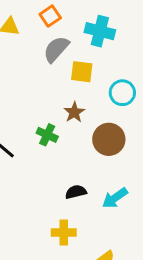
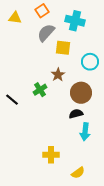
green cross: (47, 135) -> (40, 90), turned 32
black semicircle: (76, 192) -> (76, 114), moved
cyan arrow: (115, 198) -> (85, 132), turned -48

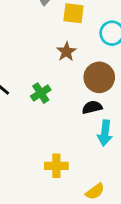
green cross: (40, 90) -> (41, 93), moved

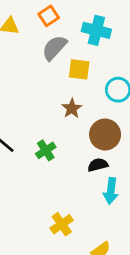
yellow cross: (56, 166) -> (62, 224), turned -35

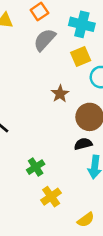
yellow square: (79, 69) -> (81, 56), moved, turned -30
green cross: (46, 150) -> (36, 167), moved

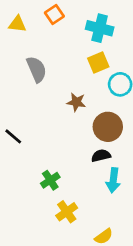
gray semicircle: (45, 40) -> (37, 69), moved, turned 115
brown star: (60, 94) -> (76, 102), turned -30

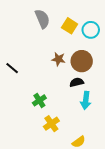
yellow square: (98, 62) -> (70, 26), moved, turned -35
gray semicircle: (37, 69) -> (42, 19), moved
brown star: (76, 102) -> (58, 59), moved

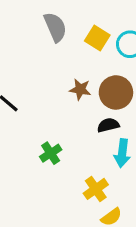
yellow cross: (51, 124) -> (96, 189), moved

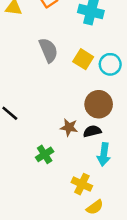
brown star: (80, 89) -> (69, 127), moved
yellow cross: (96, 189) -> (82, 184), turned -30

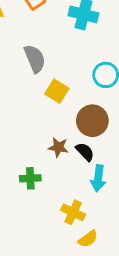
yellow square: (83, 59) -> (57, 91), moved
black semicircle: (92, 131) -> (85, 152), turned 60
green cross: (45, 154) -> (30, 178), turned 30

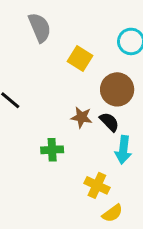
gray semicircle: (35, 59) -> (40, 28), moved

